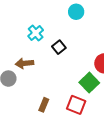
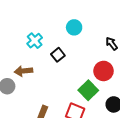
cyan circle: (76, 12) -> (74, 27), moved

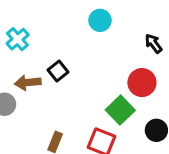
cyan cross: (35, 41) -> (18, 39), moved
black square: (58, 55) -> (58, 71), moved

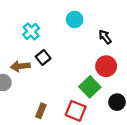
cyan cross: (18, 39) -> (31, 31), moved
black arrow: (154, 43) -> (105, 37), moved

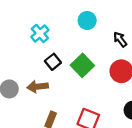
brown arrow: (20, 66) -> (38, 87), moved
green square: (90, 87) -> (82, 65), moved

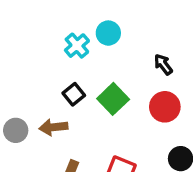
cyan circle: (87, 21) -> (108, 33), moved
cyan cross: (40, 33) -> (77, 46), moved

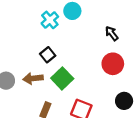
green square: (113, 99) -> (62, 78), moved

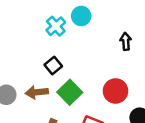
black arrow: (112, 33) -> (126, 41), turned 32
red circle: (113, 64) -> (115, 91), moved

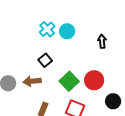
cyan circle: (81, 16) -> (67, 31), moved
green square: (70, 92) -> (69, 81), moved

